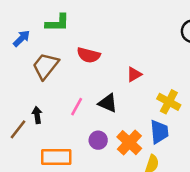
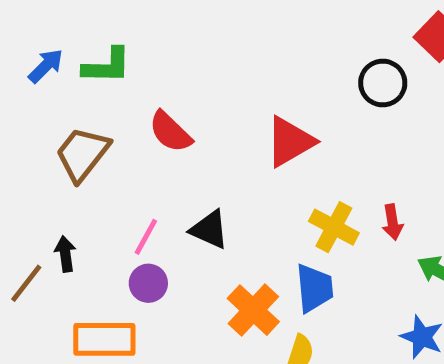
blue arrow: (22, 38) -> (46, 66), moved
red semicircle: (89, 55) -> (170, 132), turned 30
red triangle: (134, 74) -> (290, 142), moved, size x1.6
purple circle: (98, 140) -> (148, 283), moved

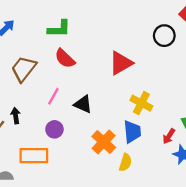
green L-shape: (107, 66) -> (59, 29), moved
red arrow: (393, 222) -> (169, 136), moved, turned 42
pink line: (146, 237) -> (53, 96), moved

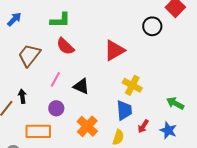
red arrow: (169, 136) -> (143, 126), moved
orange cross: (104, 142) -> (87, 126), moved

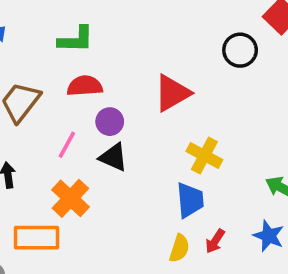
red semicircle: (65, 46) -> (85, 86), turned 132
purple circle: (56, 108) -> (110, 122), moved
orange cross: (87, 126) -> (70, 198), moved
red arrow: (143, 126) -> (215, 241), moved

